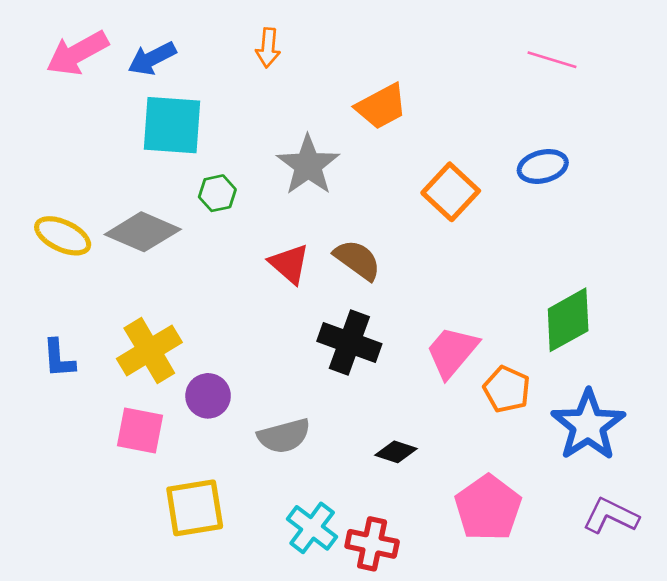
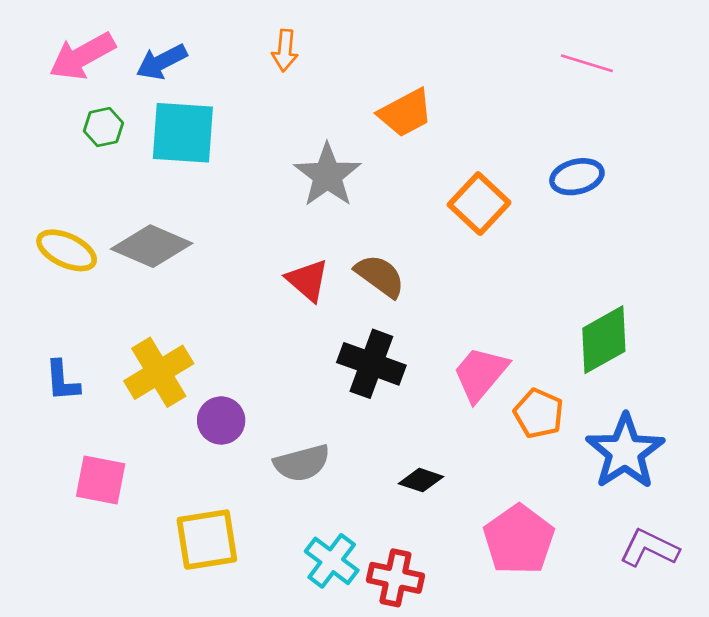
green hexagon: (217, 193) -> (103, 127), moved
pink square: (140, 431) -> (101, 480), moved

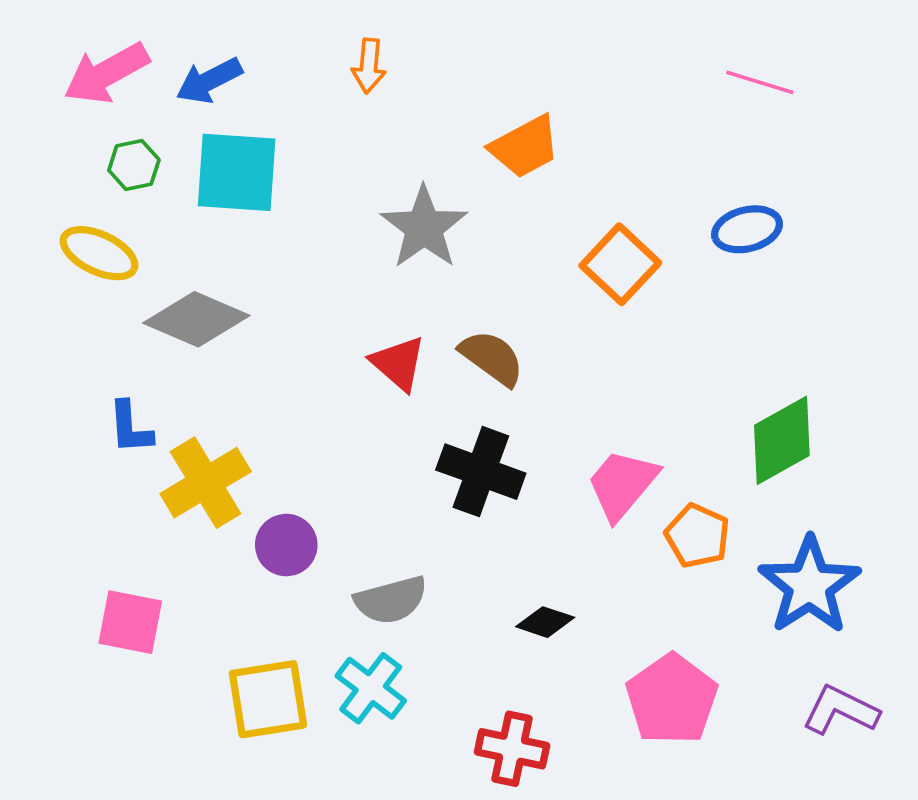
yellow ellipse: (67, 250) -> (99, 253), moved
blue L-shape: (62, 381) -> (130, 428), moved
cyan cross: (332, 561) -> (371, 688), moved

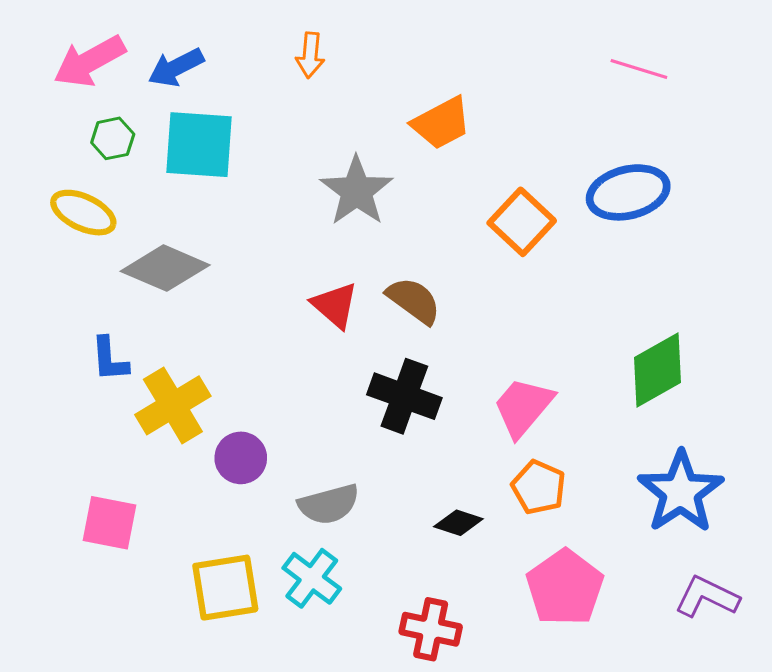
blue ellipse: (747, 229) -> (628, 192), size x1.4
orange pentagon: (697, 536) -> (539, 487), moved

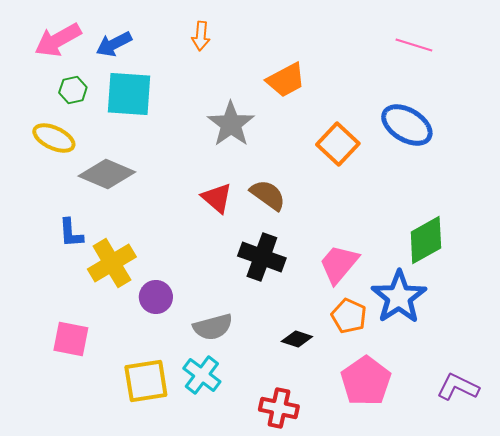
blue ellipse: (628, 192) -> (407, 125), turned 45
blue star: (681, 492) -> (399, 297), moved

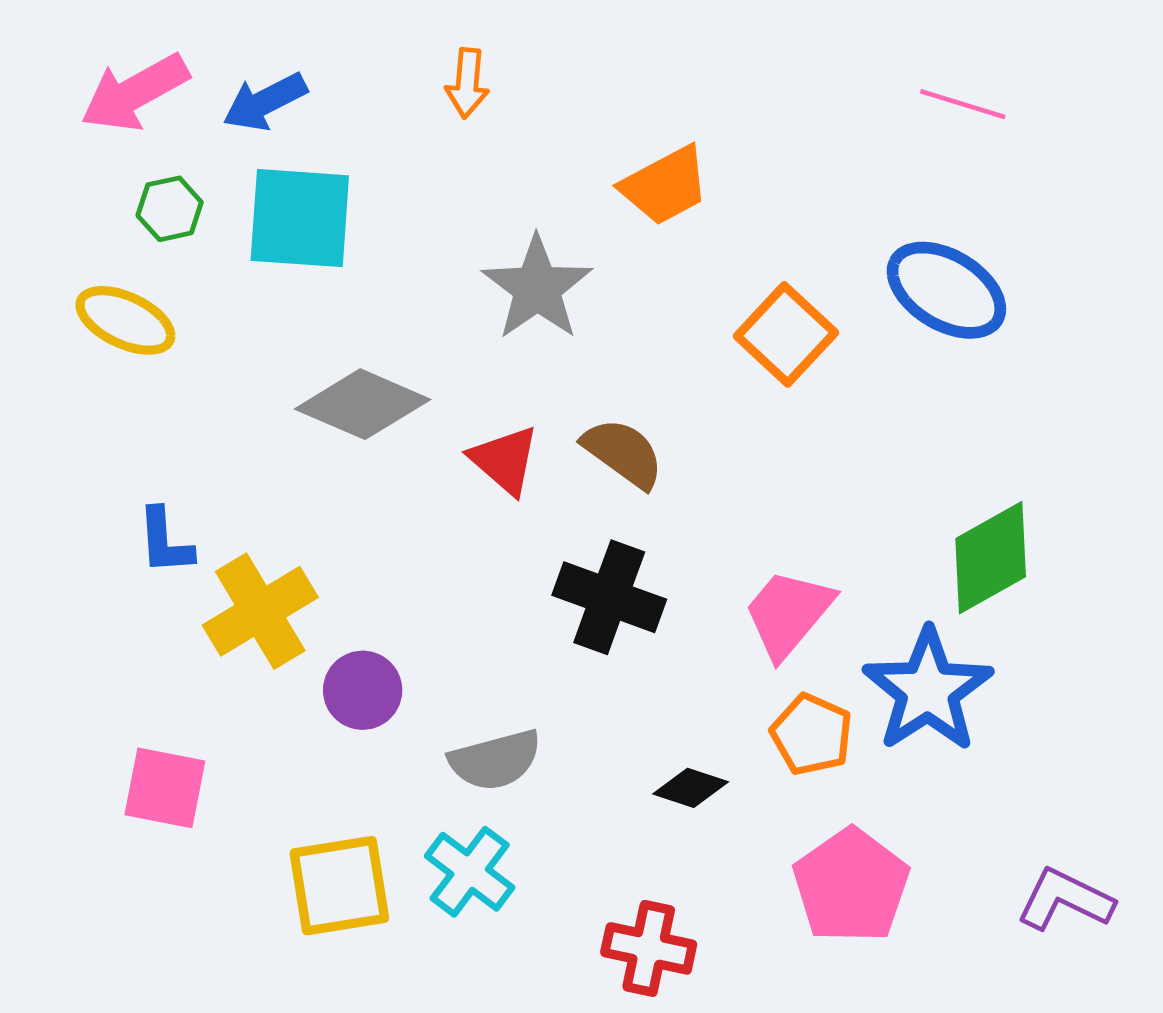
gray diamond: (107, 174) -> (363, 404), moved

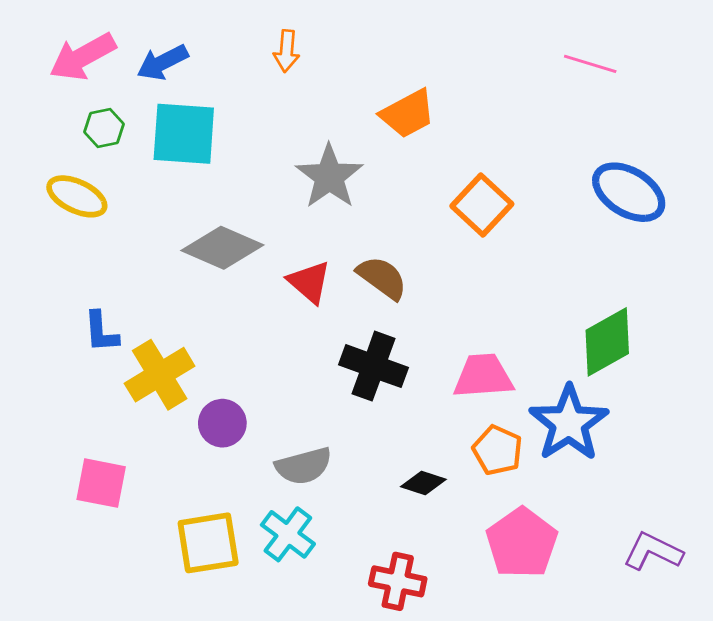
blue ellipse: (946, 290) -> (629, 192), moved
pink trapezoid: (788, 613) -> (483, 376), turned 46

